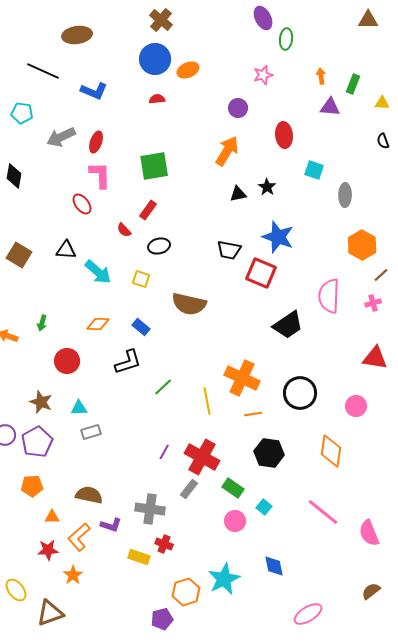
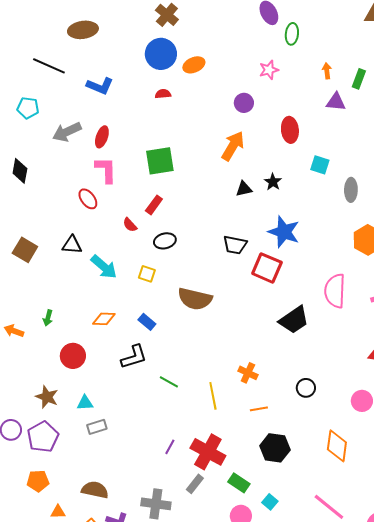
orange cross: (242, 378) -> (248, 373), size x0.6
green line: (163, 387) -> (169, 382), turned 72
black circle: (300, 393) -> (306, 388), size x0.6

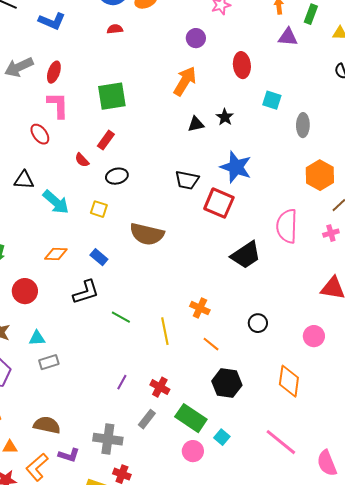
orange line: (259, 409) -> (211, 344), turned 48
red cross: (208, 452) -> (160, 387), size x0.6
green rectangle: (239, 483) -> (191, 418), size x1.4

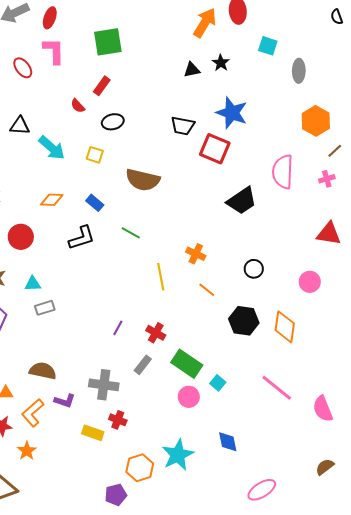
orange arrow: (185, 81) -> (205, 23), moved
red ellipse: (40, 134) -> (23, 68), moved
green line: (121, 317) -> (131, 233), moved
black hexagon: (227, 383) -> (244, 321), moved

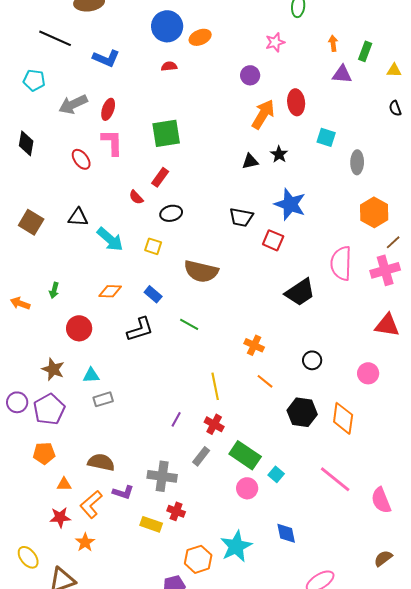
red square: (215, 149) -> (273, 240), size x0.7
pink cross: (327, 179) -> (385, 270), size x1.8
yellow line: (161, 277) -> (215, 386), moved

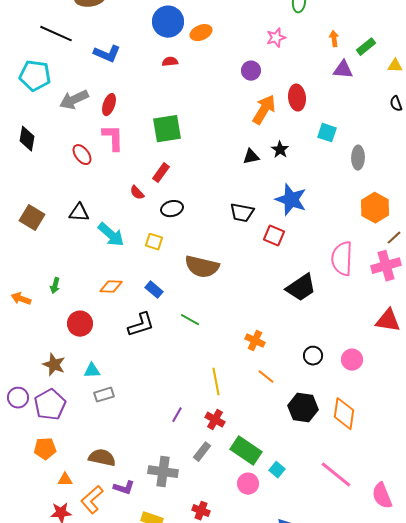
green rectangle: (365, 51) -> (366, 47), turned 30
cyan pentagon: (34, 80) -> (35, 76), size x1.4
pink circle: (368, 373) -> (352, 360), moved
red cross: (176, 511) -> (201, 511), moved

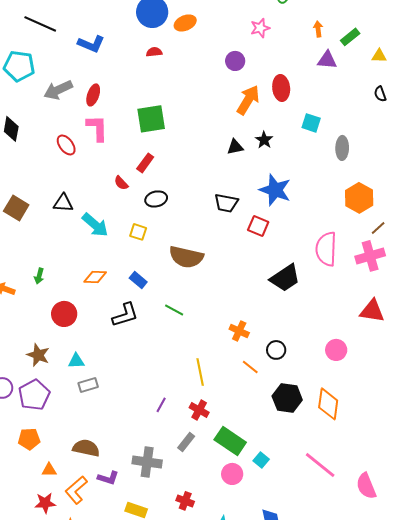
black circle: (313, 356) -> (276, 350), moved

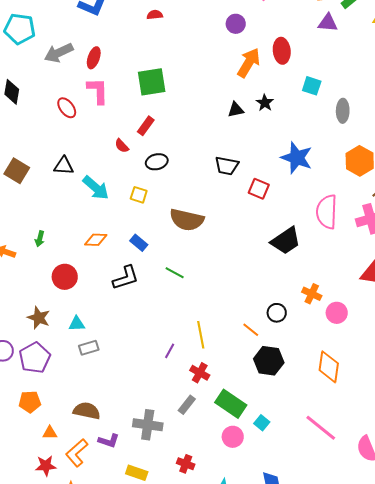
blue star: (275, 190) -> (297, 158), moved
orange cross: (239, 331) -> (312, 294), moved
black hexagon: (287, 398) -> (269, 361), moved
purple line: (161, 405) -> (170, 351), moved

